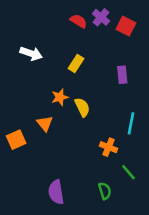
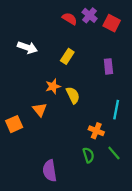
green semicircle: (105, 191) -> (88, 155), moved

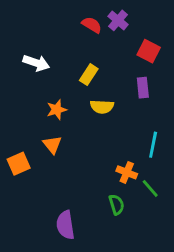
red square: (112, 23) -> (149, 51), moved
orange star: (53, 86) -> (57, 110), moved
yellow semicircle: (73, 95) -> (102, 107), moved, turned 119
green line: (114, 153) -> (150, 188), moved

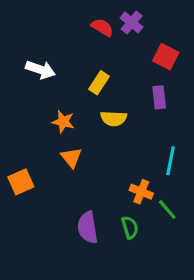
orange star: (57, 110) -> (63, 122), turned 30
orange triangle: (52, 145) -> (71, 158), moved
purple semicircle: (65, 225) -> (88, 227), moved

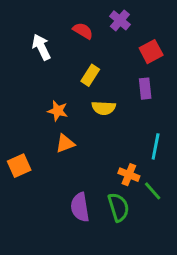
red semicircle: (102, 27) -> (83, 31), moved
red square: (166, 57) -> (151, 52), turned 35
white arrow: (40, 70) -> (41, 47), moved, turned -135
orange triangle: (71, 158) -> (65, 143), turned 48
green semicircle: (130, 227) -> (118, 207), size x1.4

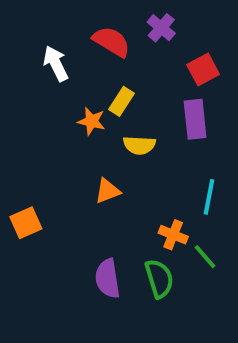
red semicircle: (83, 31) -> (111, 42), size x1.4
purple rectangle: (145, 89) -> (195, 119), size x1.4
orange star: (58, 111) -> (92, 121), moved
orange triangle: (65, 143) -> (107, 191), moved

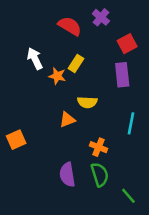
white arrow: (56, 64) -> (35, 59), moved
yellow semicircle: (139, 145) -> (87, 102), moved
orange cross: (173, 235) -> (98, 147), moved
green line: (205, 257) -> (128, 196), moved

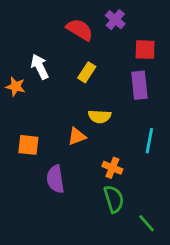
red square: (127, 44) -> (145, 50), turned 30
orange star: (57, 76) -> (16, 87), moved
orange square: (16, 140) -> (28, 145), moved, turned 30
purple semicircle: (67, 175) -> (55, 179), moved

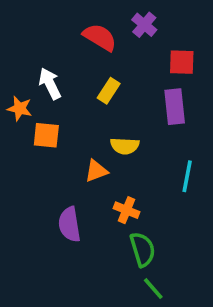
orange square: (28, 145) -> (46, 135), moved
orange cross: (112, 168) -> (126, 210), moved
green line: (147, 223) -> (153, 289), moved

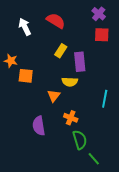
purple cross: (144, 25) -> (99, 14), moved
white arrow: (50, 84) -> (25, 27), moved
purple rectangle: (175, 107) -> (80, 62), moved
orange triangle: (96, 171) -> (54, 96), turned -32
green line: (153, 289) -> (94, 159), moved

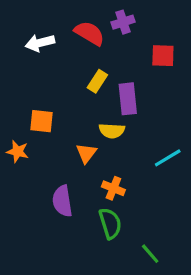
purple cross: (99, 14) -> (123, 22), moved, turned 32
white arrow: (25, 27) -> (40, 43), turned -78
orange star: (11, 61) -> (18, 151), moved
cyan line: (105, 99) -> (168, 158), turned 48
green semicircle: (80, 140) -> (110, 223), moved

